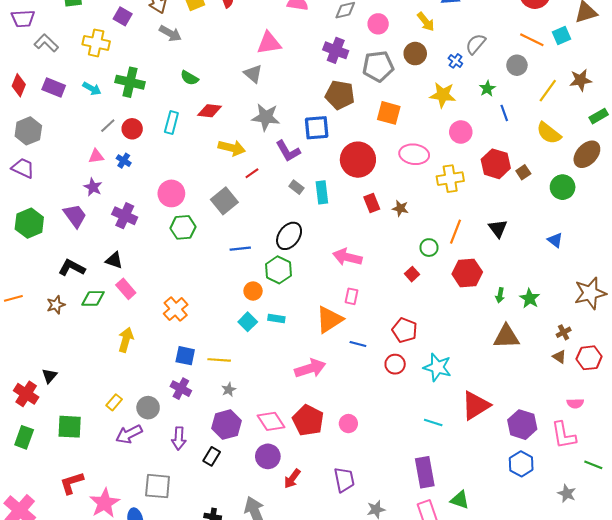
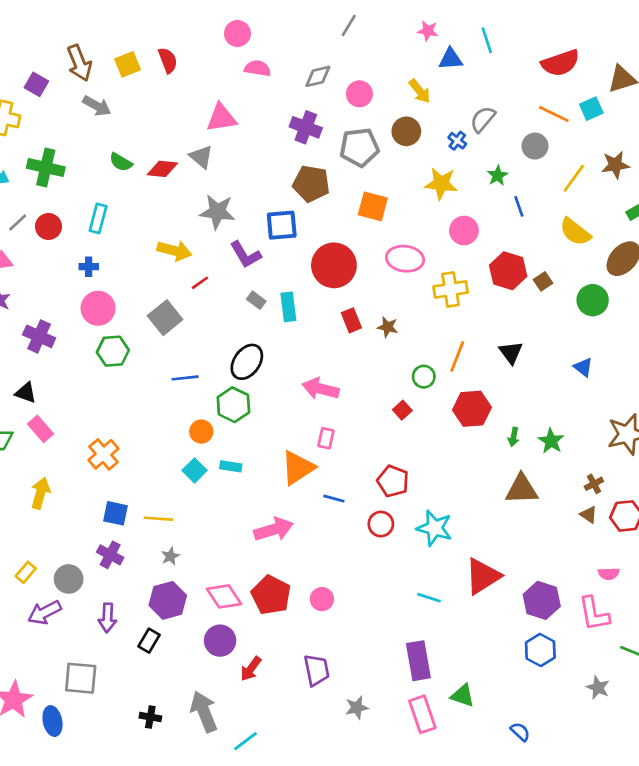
red diamond: (210, 111) -> (162, 169), moved
blue cross: (124, 161) -> (89, 267), moved, turned -32

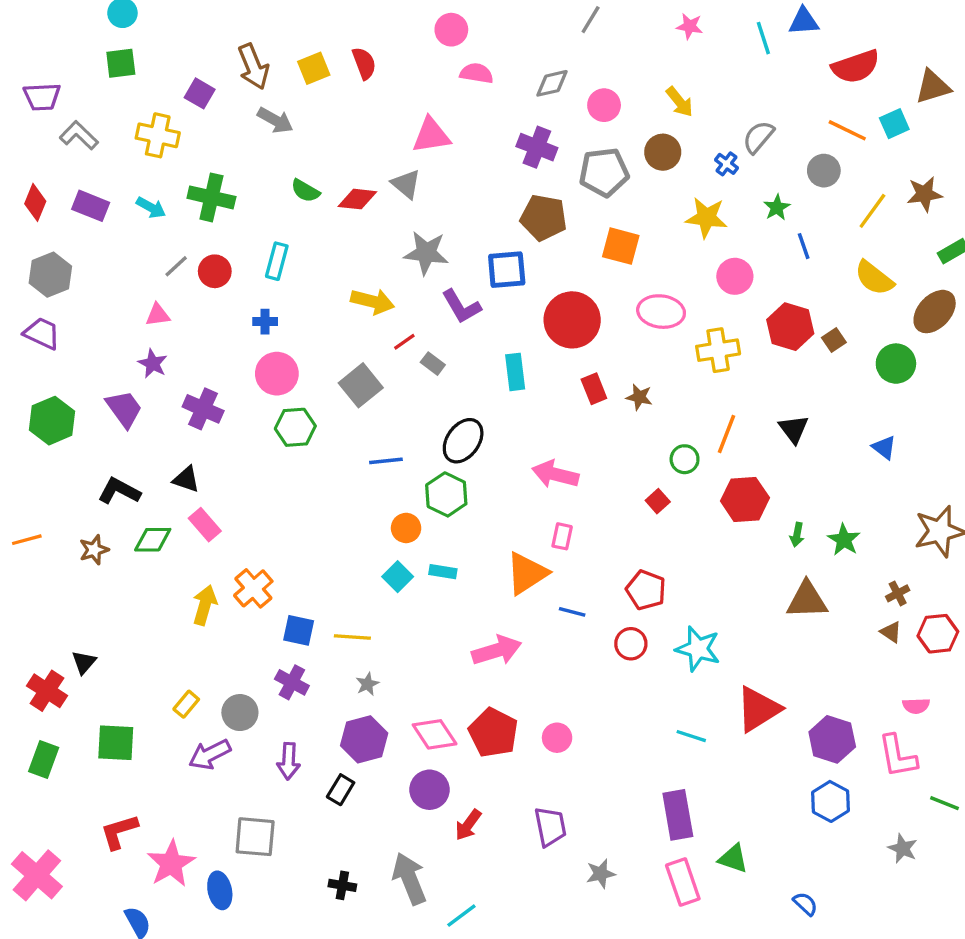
blue triangle: (451, 59) -> (804, 21), moved
gray rectangle: (256, 300) -> (433, 364), moved
orange cross: (103, 454) -> (253, 588), moved

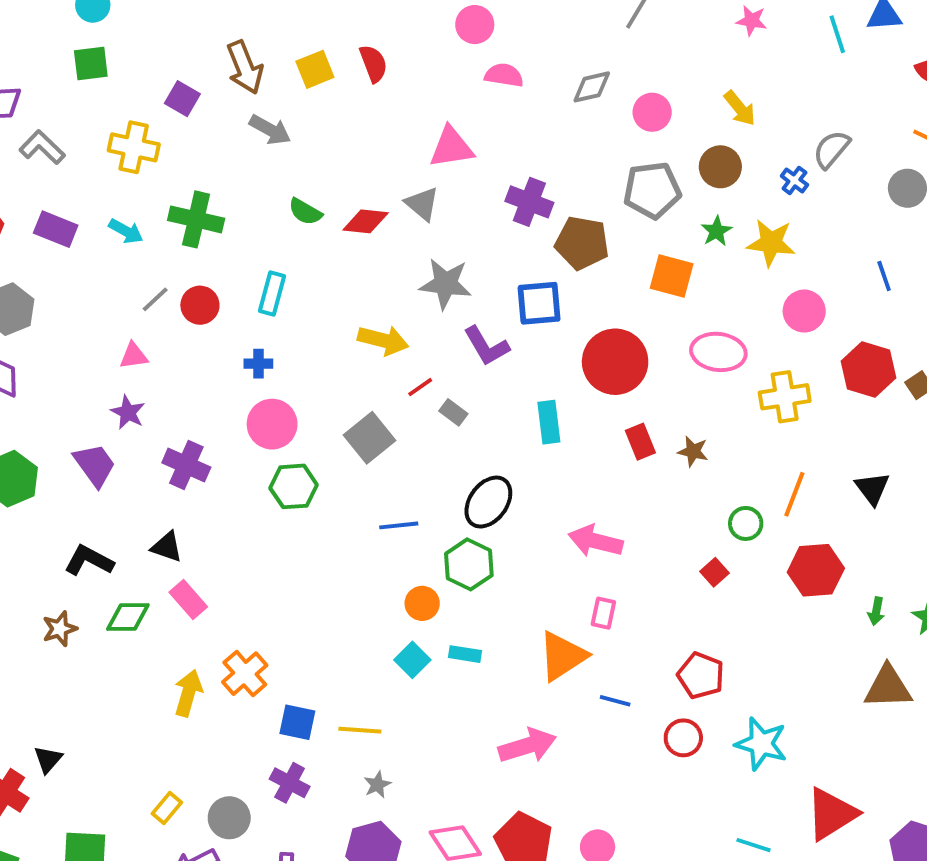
purple cross: (537, 147) -> (529, 202), moved
green star: (777, 208) -> (716, 231), moved

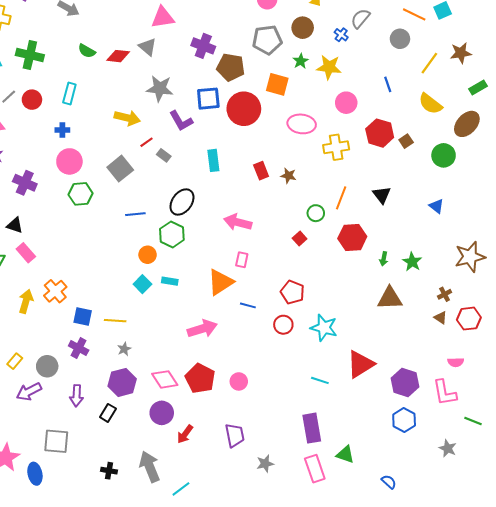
red circle: (615, 362) -> (244, 109), moved

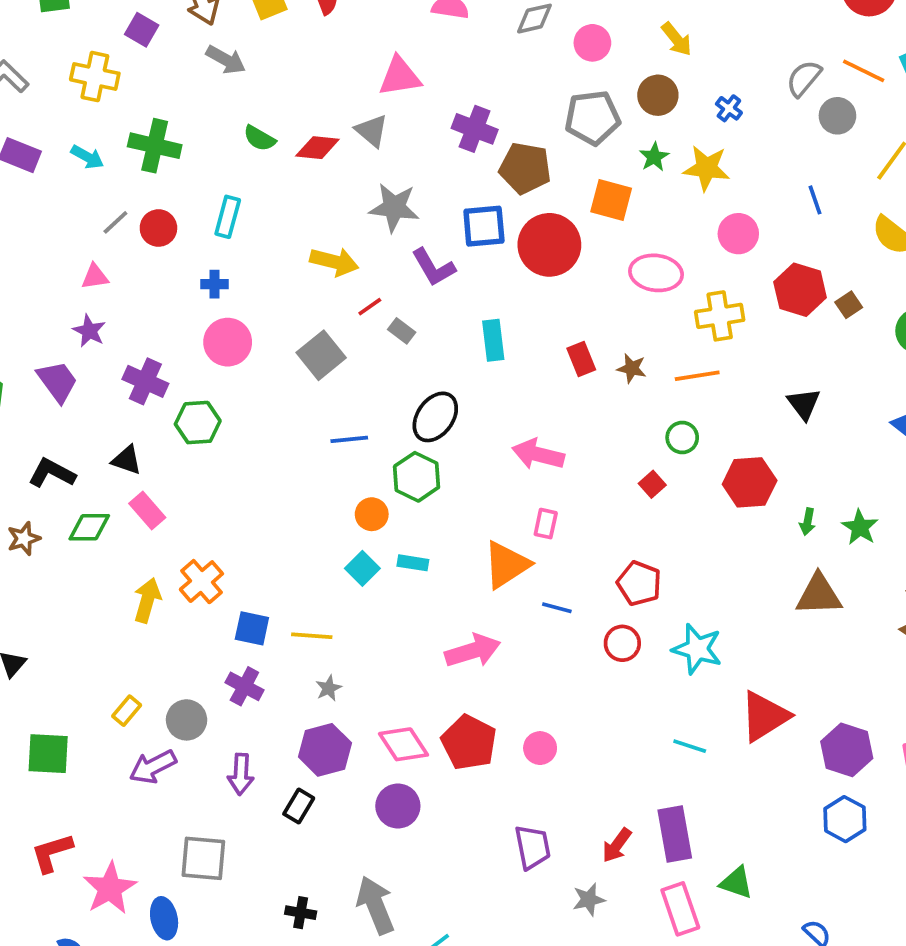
gray semicircle: (360, 19) -> (804, 78), moved
green hexagon: (81, 194) -> (198, 423), moved
orange line: (341, 198) -> (697, 376), moved, turned 60
red arrow: (185, 434) -> (617, 845), moved

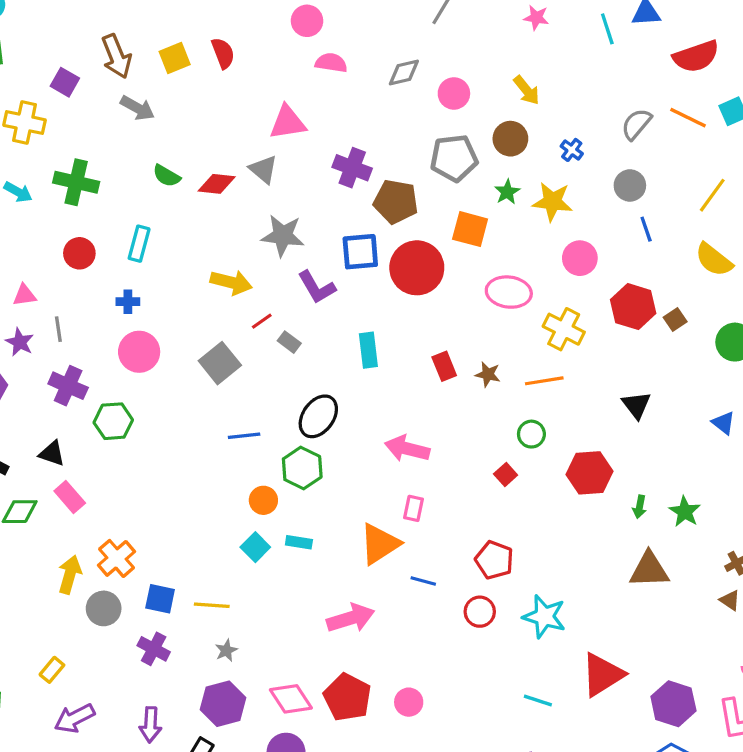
gray circle: (837, 116) -> (630, 185), moved
gray line: (115, 222) -> (58, 329), moved, turned -55
yellow cross: (720, 316) -> (564, 329), turned 36
gray circle: (187, 720) -> (104, 608), moved

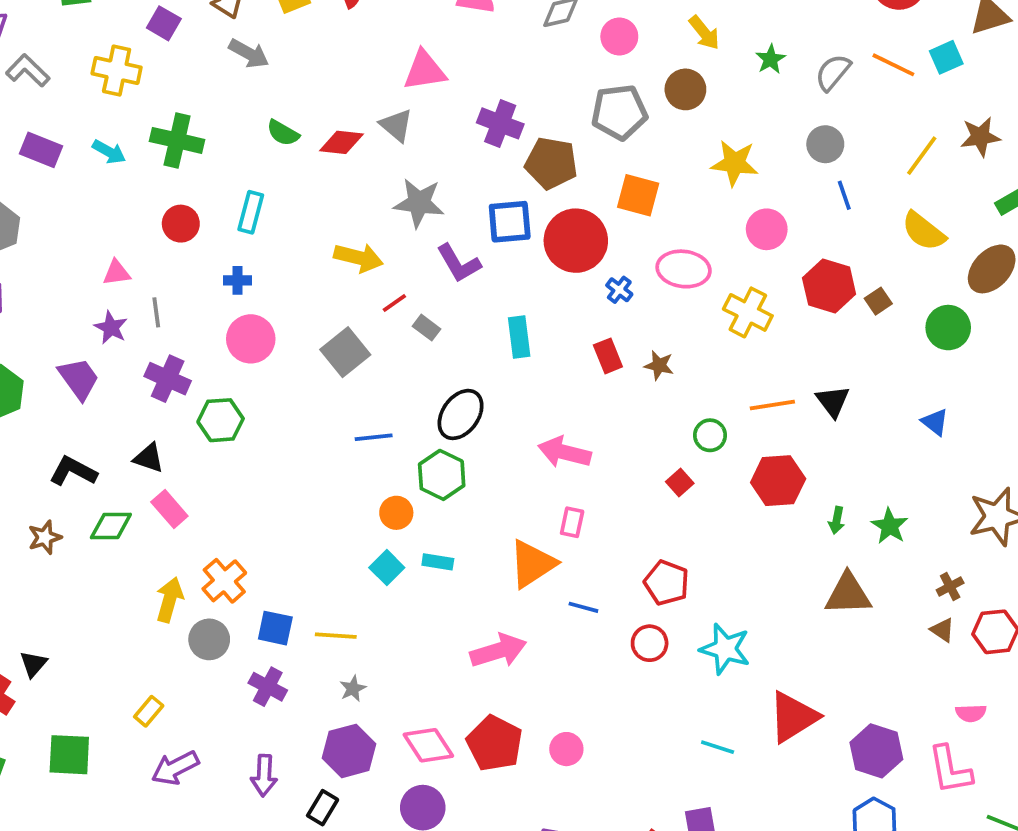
blue cross: (572, 150) -> (619, 290), moved
green star: (507, 192) -> (771, 59), moved
orange line: (544, 381) -> (772, 405), moved

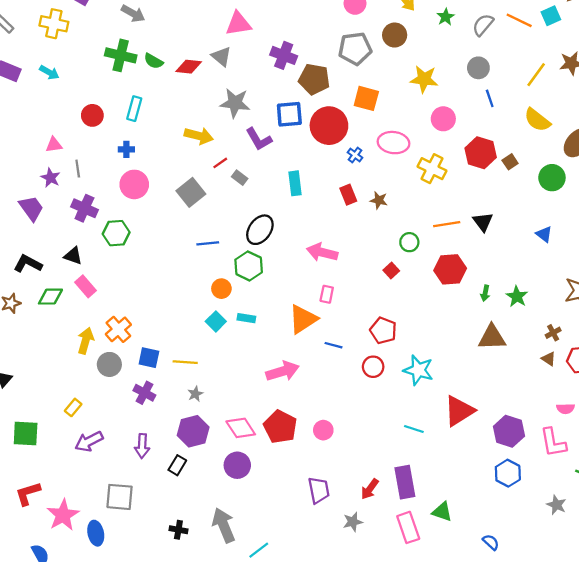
green cross: (177, 140) -> (121, 55), moved

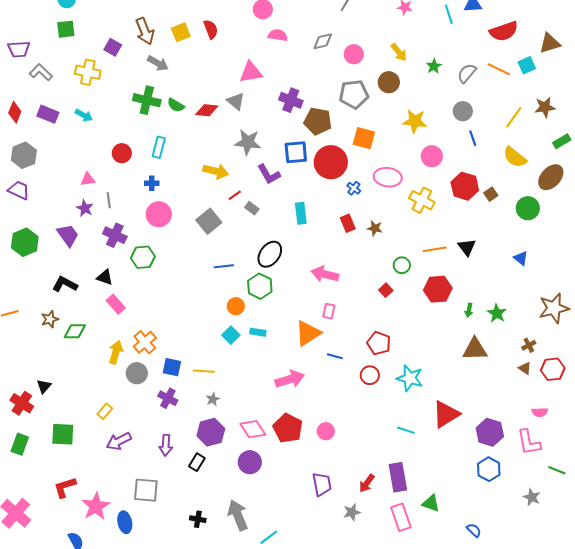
green diamond: (50, 297) -> (75, 331), moved

